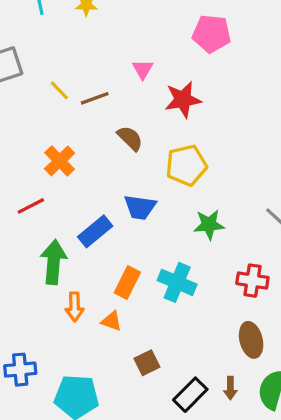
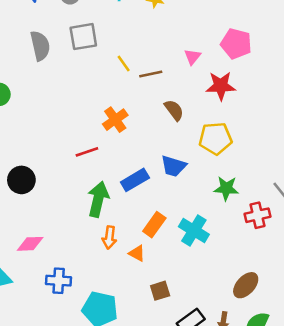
pink pentagon: (212, 34) -> (236, 44), moved
red cross: (252, 281) -> (257, 215), moved, turned -30
brown ellipse: (251, 340) -> (246, 285), turned 48

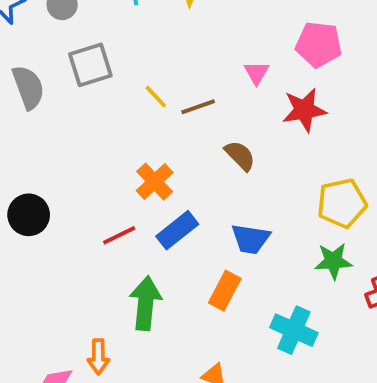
yellow pentagon: (215, 138) -> (342, 203), moved
black circle: (21, 180) -> (29, 215), moved
blue rectangle: (135, 180) -> (177, 230), moved
orange rectangle: (154, 225) -> (225, 291), moved
orange arrow: (109, 237) -> (98, 357), moved

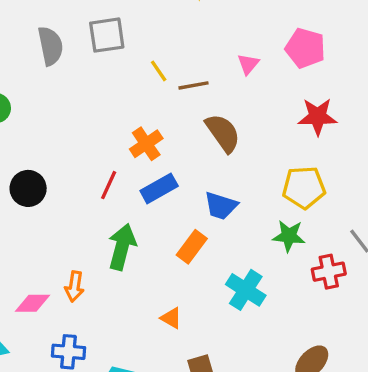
red star: (304, 110) -> (318, 117), moved
brown semicircle: (240, 156) -> (223, 133), size x1.4
black circle: (29, 215) -> (28, 188), moved
red line: (119, 235) -> (109, 185), turned -48

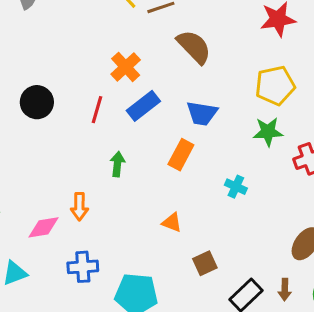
black circle: (28, 188) -> (37, 102), moved
green arrow: (122, 247) -> (117, 164), size x0.6
cyan cross: (246, 290) -> (236, 187), size x0.6

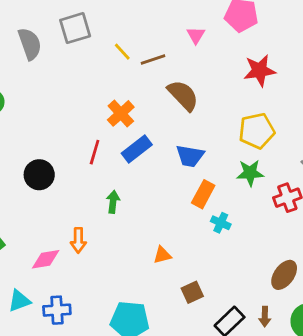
black circle: (37, 102) -> (39, 175), moved
orange rectangle: (181, 155) -> (203, 194), moved
orange triangle: (172, 222) -> (162, 255), turned -36
blue cross: (83, 267) -> (57, 310), moved

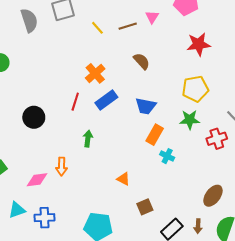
brown line: (153, 59) -> (128, 26), moved
brown semicircle: (183, 95) -> (142, 61), size x0.7
orange triangle: (162, 255) -> (123, 179), turned 40

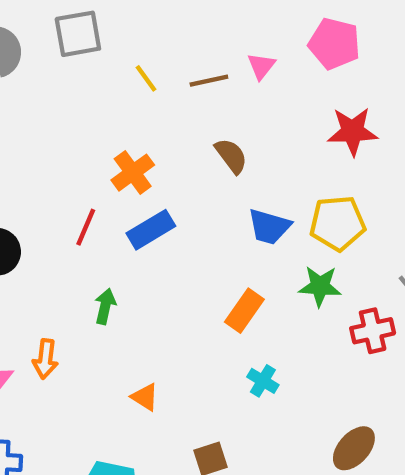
blue trapezoid: (146, 106) -> (269, 227), moved
cyan cross: (167, 156) -> (263, 381), moved
orange triangle: (123, 179) -> (145, 397), moved

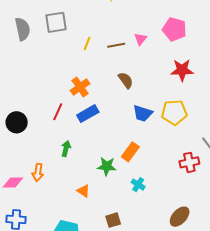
yellow line: (146, 78) -> (87, 44), turned 56
green star: (320, 286) -> (107, 166), moved

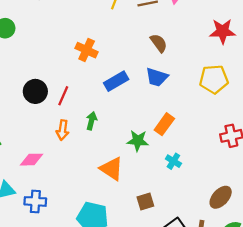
orange cross: (80, 87) -> (87, 50), moved, turned -30
red line: (58, 112) -> (63, 96), moved
blue trapezoid: (143, 113) -> (157, 77), moved
orange arrow: (38, 172) -> (63, 130), moved
orange triangle: (83, 191) -> (112, 169), size x1.6

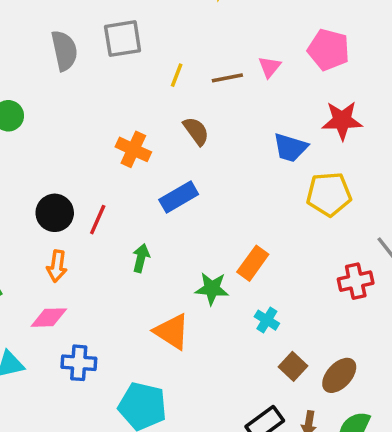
brown semicircle: (159, 43) -> (196, 131), moved
blue trapezoid: (157, 77) -> (290, 148), moved
orange arrow: (63, 130) -> (57, 266), moved
blue cross: (35, 201) -> (79, 363), moved
brown square: (145, 202) -> (293, 366), moved, turned -30

